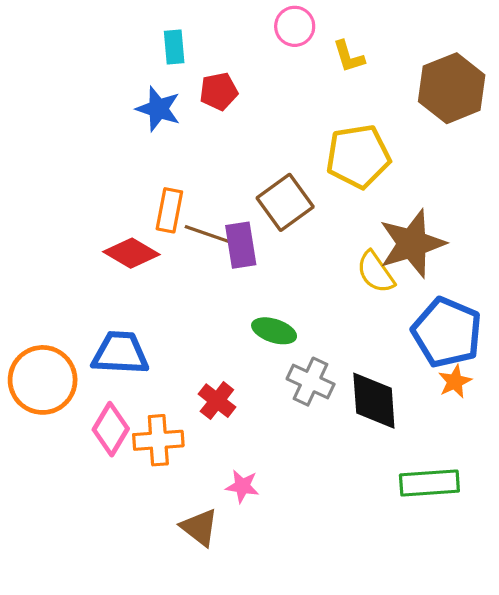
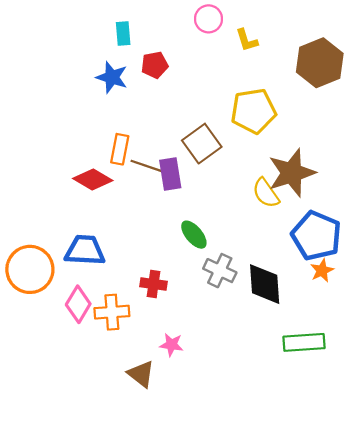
green ellipse: (274, 331) -> (194, 235), turned 32
red cross: (217, 401) -> (153, 284), turned -30

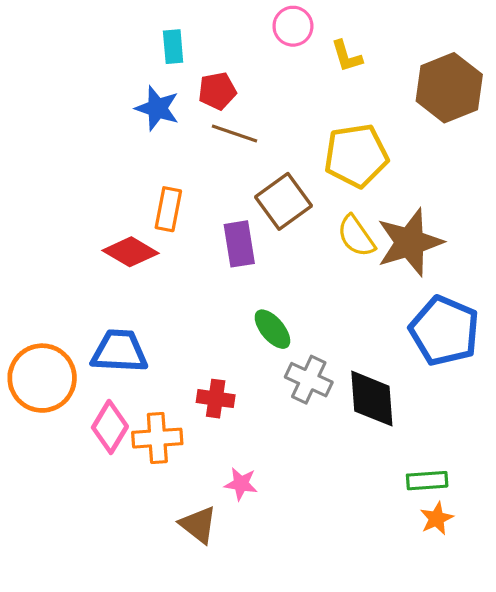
brown line: (147, 166) -> (235, 133), moved
yellow semicircle: (266, 193) -> (356, 236), moved
orange star: (322, 271) -> (437, 518), moved
green rectangle: (304, 342) -> (427, 481), size x0.7

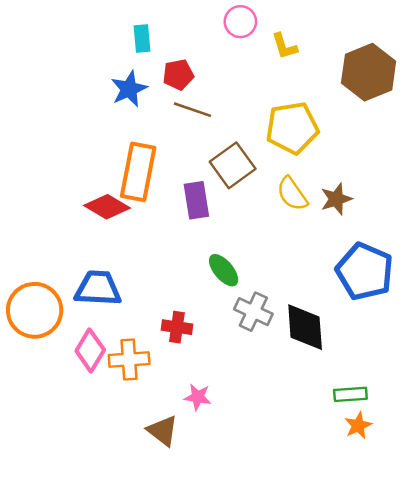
blue star: (157, 108) -> (129, 89), turned 30
orange rectangle: (168, 209) -> (138, 172), size x1.6
brown star: (410, 242) -> (336, 199), size x0.6

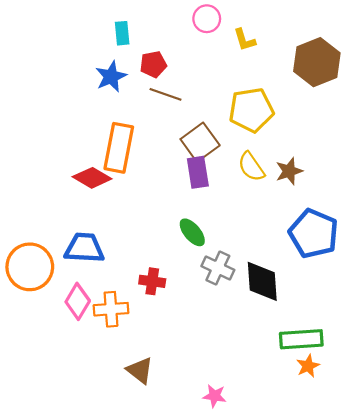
purple rectangle: (196, 200) -> (198, 172), moved
green rectangle: (350, 394) -> (301, 339), size x1.5
pink star: (198, 397) -> (215, 396), moved

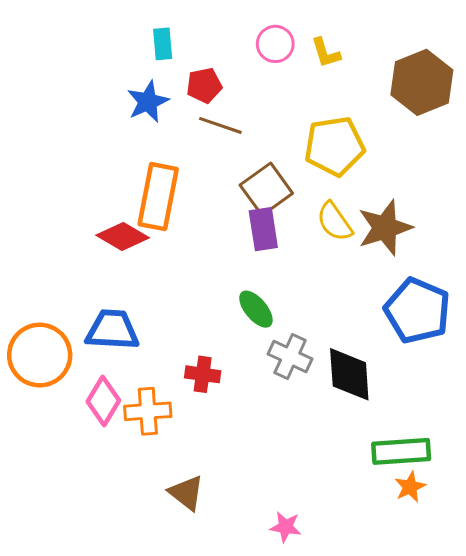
pink circle: (207, 19) -> (275, 44), moved
brown star: (289, 171) -> (385, 228), size x1.5

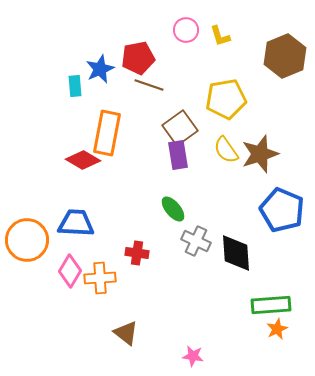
cyan rectangle: (163, 44) -> (75, 86), moved
red pentagon: (204, 85) -> (138, 58), size x1.4

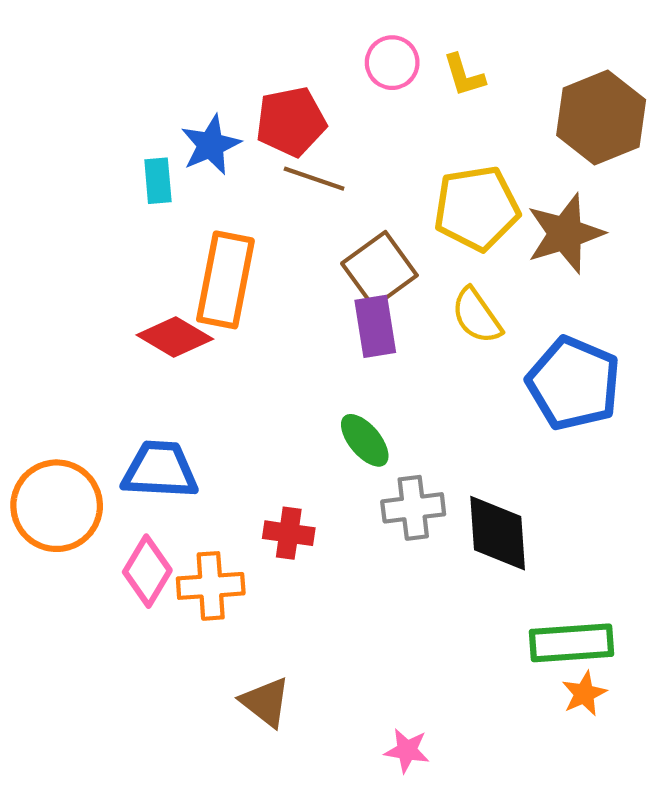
brown star: (260, 154) -> (565, 234), moved
blue pentagon: (282, 210) -> (574, 383), moved
gray cross: (196, 241) -> (413, 508), turned -32

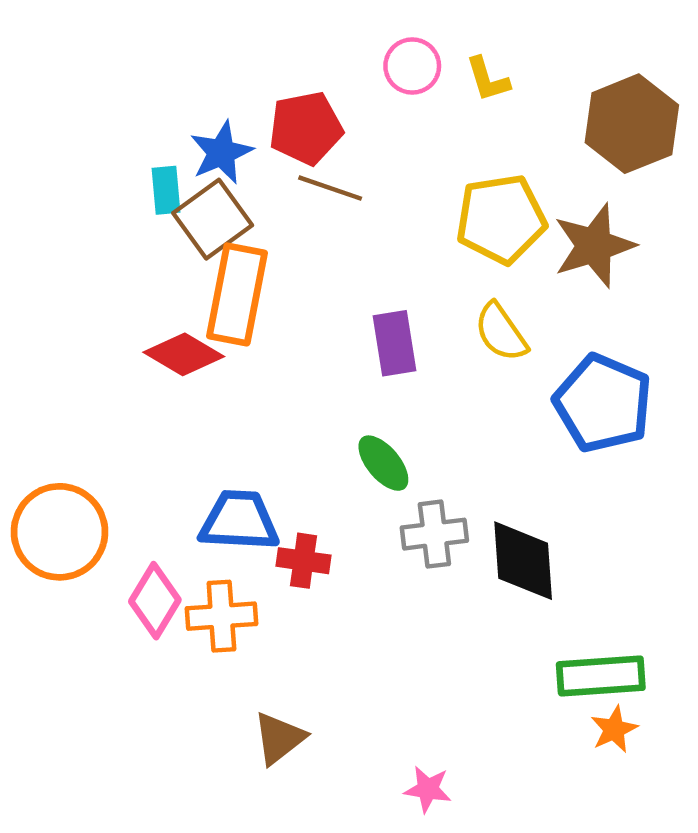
brown square: (379, 269) -> (213, 219), moved
blue trapezoid: (160, 470) -> (239, 521), moved
brown triangle: (266, 702) -> (279, 738), turned 44

